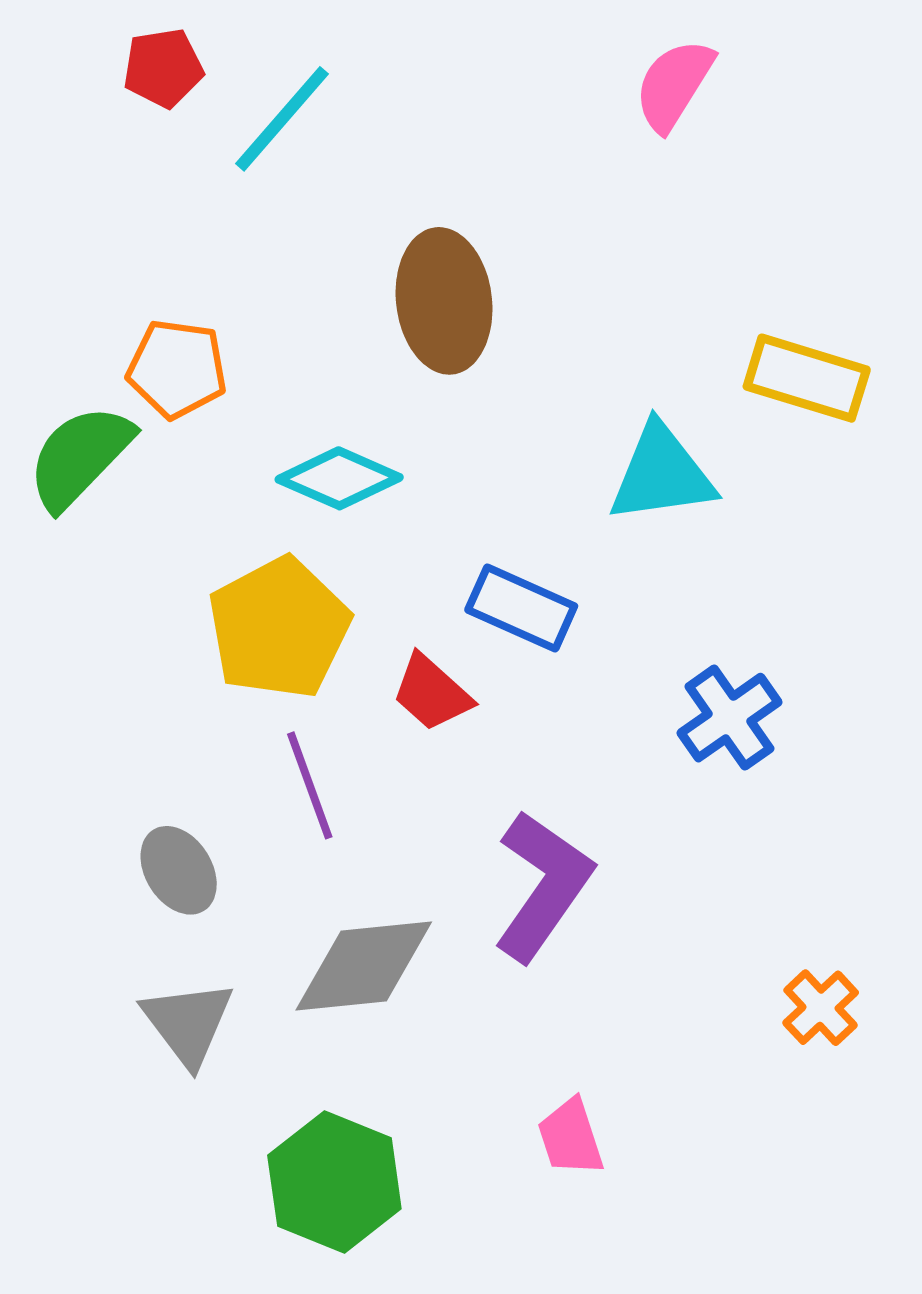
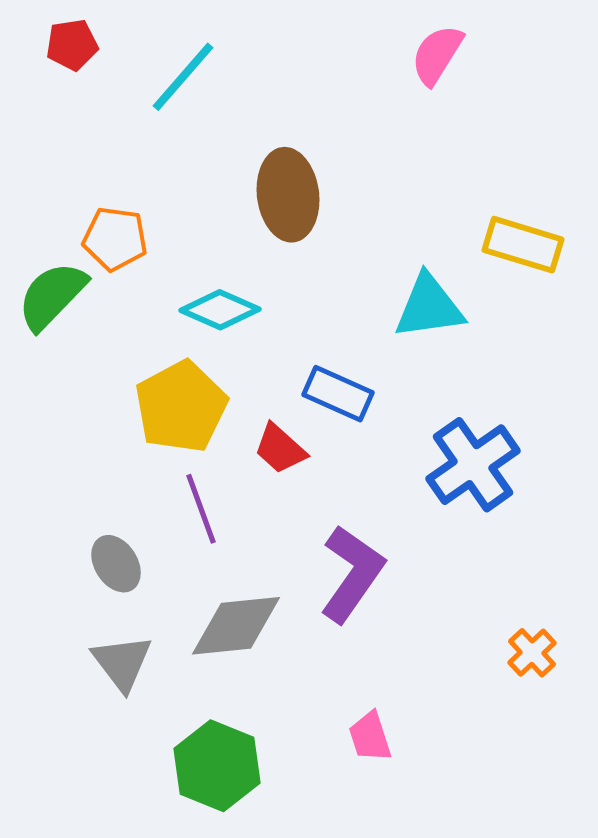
red pentagon: (163, 68) -> (72, 45), moved
blue cross: (729, 718) -> (473, 465), size x1.4

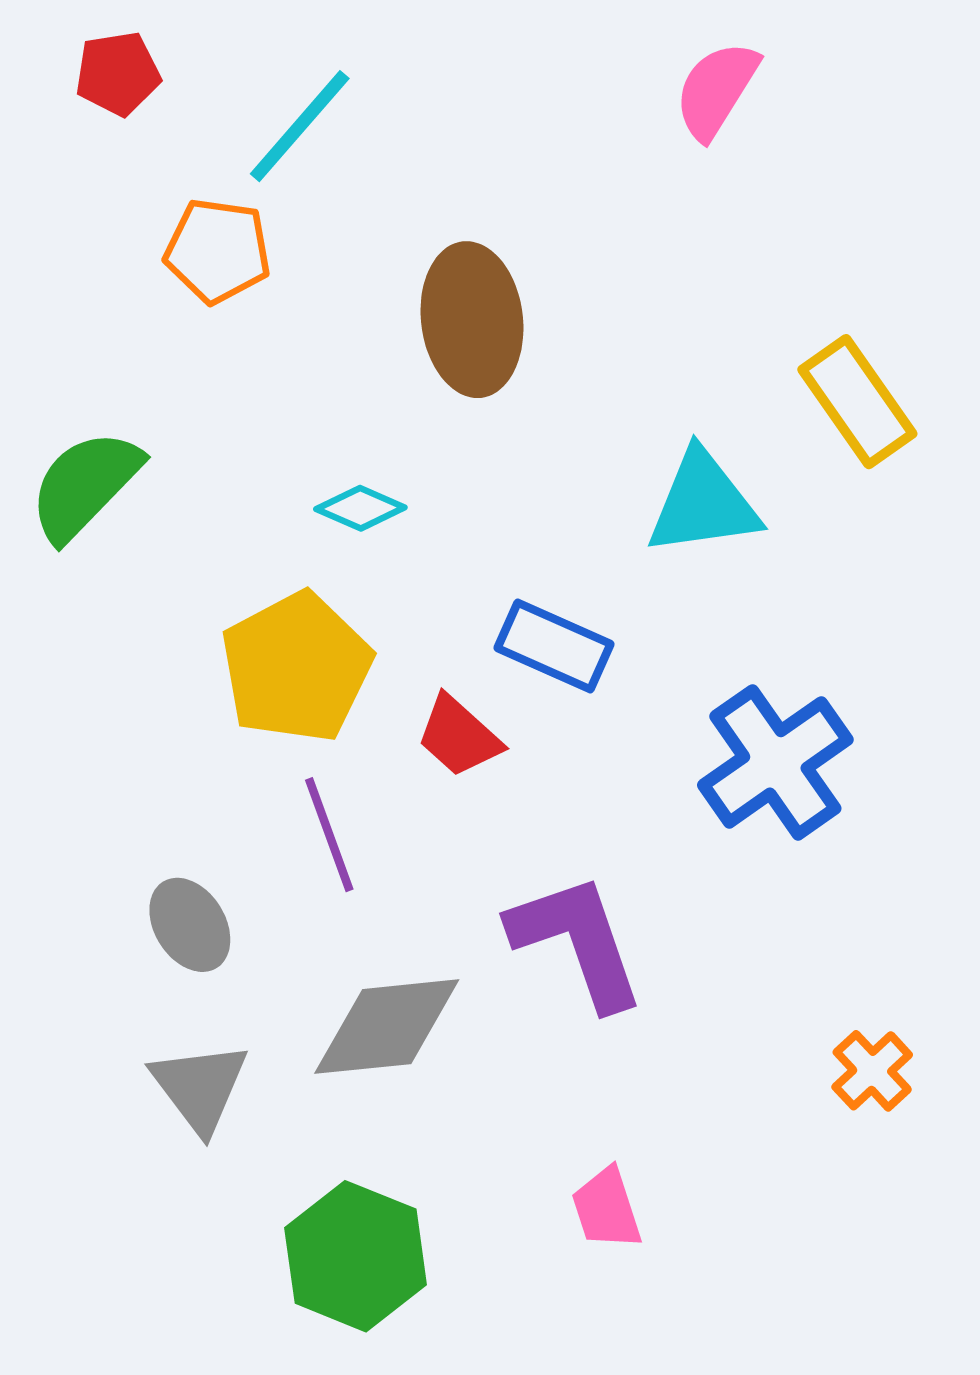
orange pentagon: (115, 239) -> (218, 251), moved
yellow rectangle: (523, 245) -> (857, 402), turned 38
cyan diamond: (220, 310) -> (360, 508), size x0.7
purple L-shape: (352, 574) -> (577, 941), turned -54

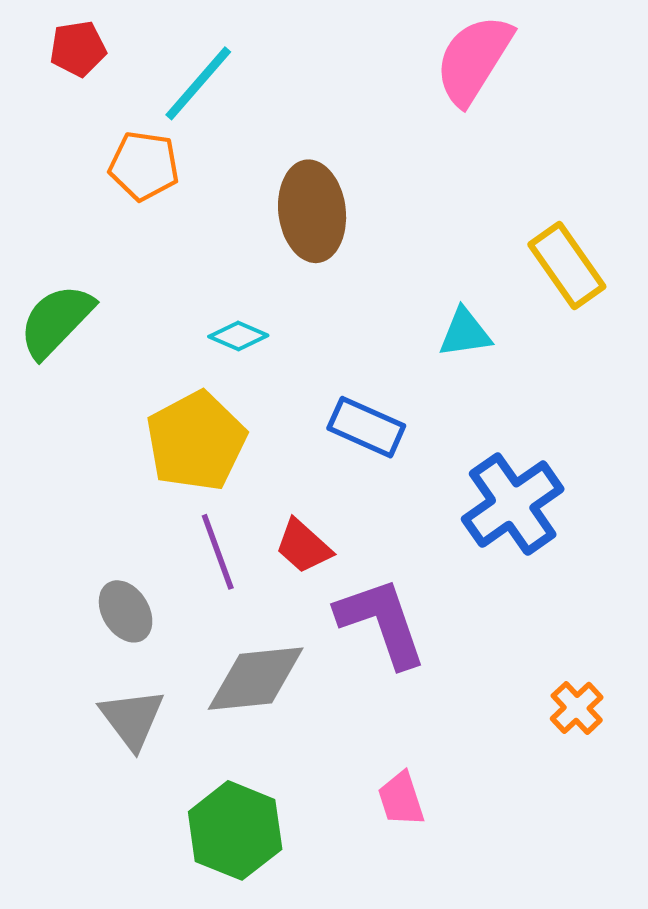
pink semicircle: (716, 90) -> (474, 60), size x1.4
cyan triangle: (703, 503) -> (465, 333), size x0.7
red trapezoid: (459, 736) -> (303, 546), moved

